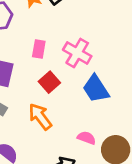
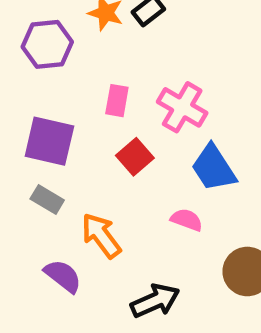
orange arrow: (40, 117) -> (101, 236), moved
pink semicircle: (86, 138) -> (187, 220), moved

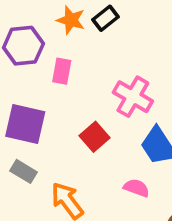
pink rectangle: (117, 101) -> (62, 71), moved

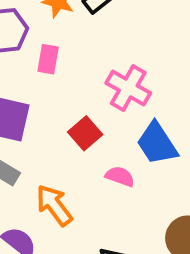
pink semicircle: (137, 188) -> (120, 176), moved

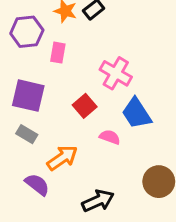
orange arrow: (54, 205) -> (62, 158), turned 92

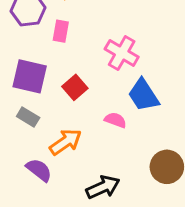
red square: (85, 106) -> (75, 87), moved

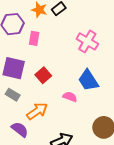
pink cross: (122, 53) -> (87, 41), moved

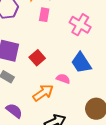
pink rectangle: (34, 38) -> (44, 15), moved
orange arrow: (37, 111) -> (43, 93), moved

